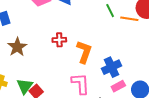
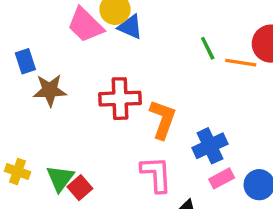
red cross: (59, 40) -> (120, 99), size x1.6
brown star: (17, 47) -> (50, 90), moved, turned 30

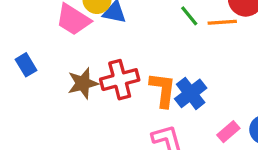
brown star: (50, 90) -> (83, 83), moved
blue cross: (210, 146) -> (191, 93), moved

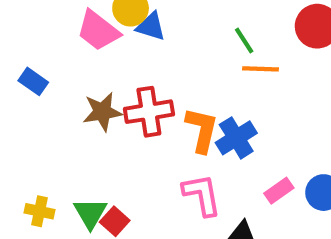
orange line: (222, 22) -> (260, 69), moved
blue rectangle: (26, 65) -> (33, 81), turned -30

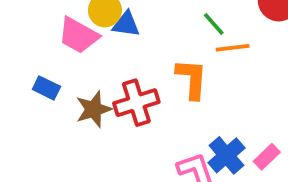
blue rectangle: (33, 81) -> (46, 88), moved
orange L-shape: (202, 130) -> (192, 79), moved
blue cross: (236, 138) -> (226, 155), moved

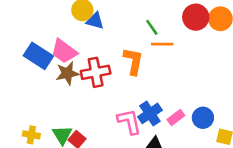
pink trapezoid: (78, 35) -> (64, 51), moved
blue rectangle: (46, 88) -> (38, 56), size x1.6

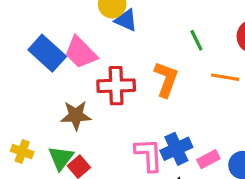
orange line: (162, 44) -> (225, 77), moved
brown star: (67, 73) -> (76, 115), moved

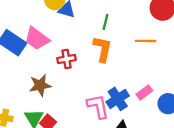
green line: (196, 40) -> (106, 22), moved, turned 49
red cross: (116, 86) -> (67, 59), size x0.7
pink rectangle: (208, 159) -> (144, 92), moved

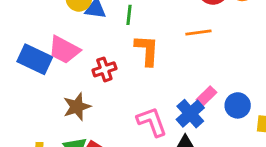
green line: (106, 22) -> (129, 15), moved
blue cross: (118, 99) -> (190, 114), moved

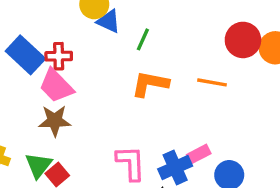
pink trapezoid: (64, 50) -> (56, 86), moved
orange L-shape: (147, 50) -> (150, 84), turned -100
red cross: (104, 69) -> (59, 56), moved

